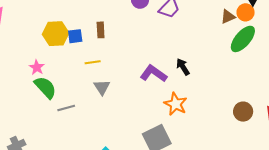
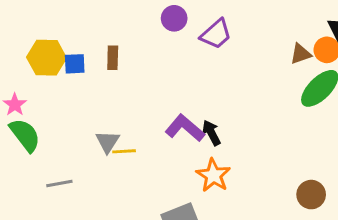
yellow line: (93, 62) -> (124, 151), moved
black arrow: (183, 67) -> (211, 133), moved
gray line: (66, 108) -> (59, 184), moved

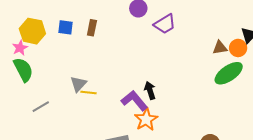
yellow hexagon: (47, 58) -> (32, 31), moved
purple L-shape: (185, 128) -> (134, 101), moved
gray line: (59, 184) -> (41, 107), turned -30

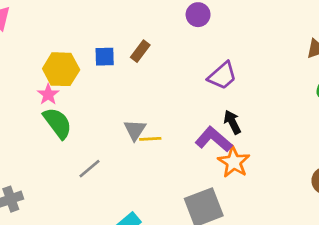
purple trapezoid: (165, 24) -> (222, 76), moved
brown rectangle: (92, 28) -> (140, 51), turned 35

